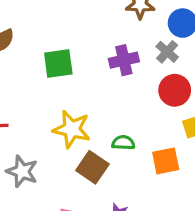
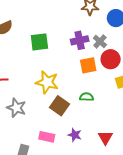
gray cross: (167, 52) -> (100, 41), moved
green semicircle: (123, 143) -> (87, 97), moved
orange square: (166, 161) -> (88, 65), moved

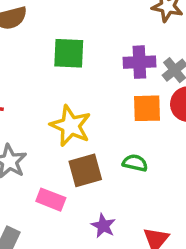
brown square: (60, 106) -> (85, 170), turned 30
pink rectangle: (47, 137) -> (51, 200), moved

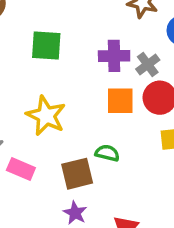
brown square: (85, 170) -> (77, 174), moved
pink rectangle: (51, 200) -> (21, 169), moved

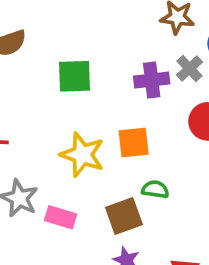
gray cross: (148, 65) -> (189, 68), moved
orange square: (120, 101) -> (134, 142), moved

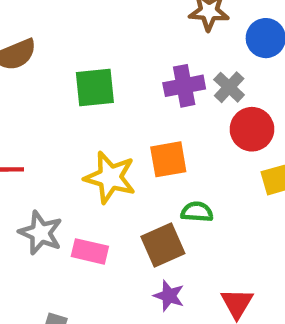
gray cross: (189, 68) -> (229, 87), moved

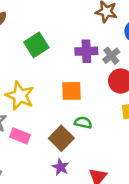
green square: (95, 88) -> (36, 45), turned -35
yellow star: (110, 177) -> (20, 96), moved
brown square: (163, 245) -> (61, 138), turned -30

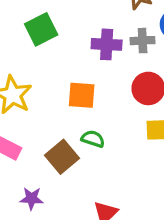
gray cross: (111, 56) -> (143, 41), moved, turned 30
purple star: (61, 167) -> (32, 198), moved, turned -30

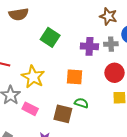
green square: (41, 29) -> (50, 37), turned -30
brown square: (62, 157) -> (63, 114), turned -36

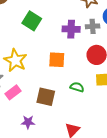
green semicircle: (81, 103) -> (77, 87), moved
pink rectangle: (30, 109) -> (13, 92), turned -63

